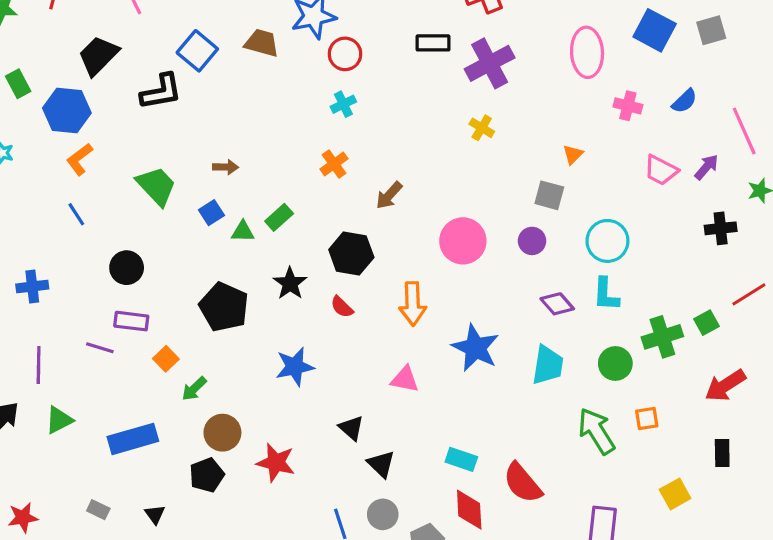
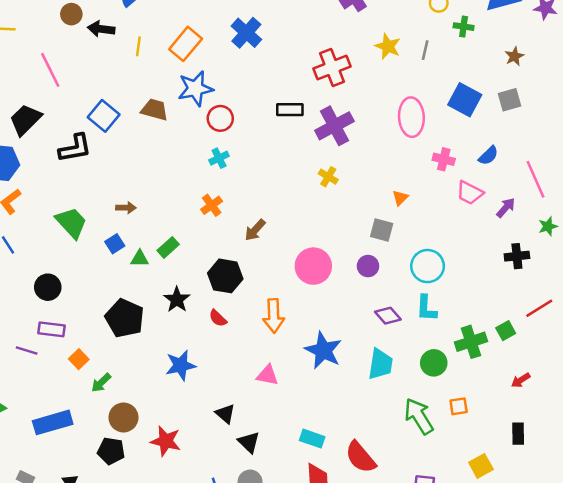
pink trapezoid: (661, 170) -> (470, 193), moved
red arrow: (725, 386) -> (521, 380), size x0.6
black pentagon: (207, 475) -> (111, 451), turned 30

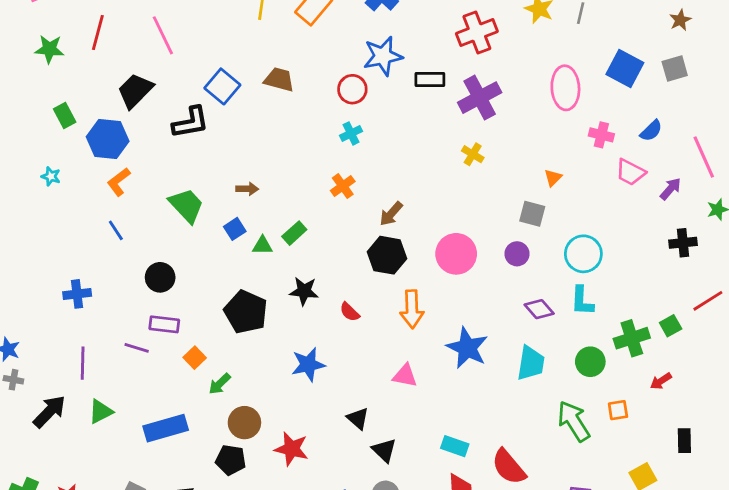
blue star: (195, 89) -> (383, 56), moved
black hexagon: (225, 276) -> (387, 255), moved
black star: (177, 300) -> (304, 291), turned -30
red arrow: (521, 380) -> (661, 381), moved

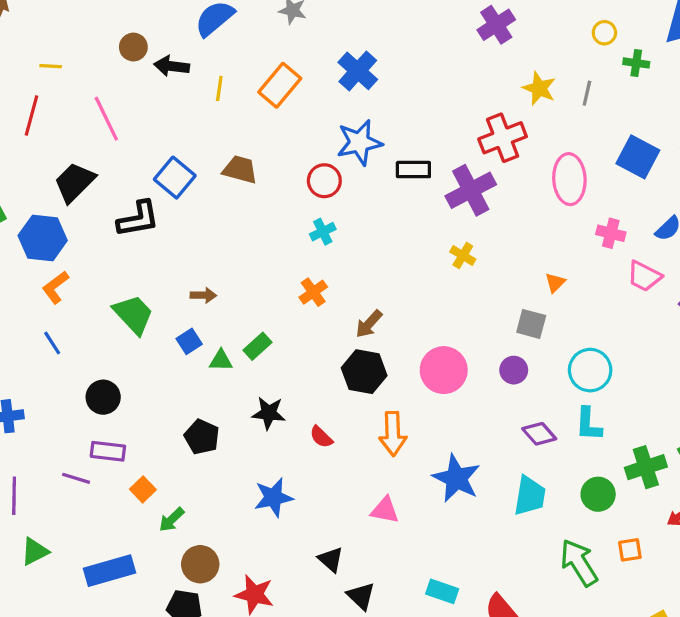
red cross: (477, 32) -> (503, 138), moved
black pentagon: (246, 312) -> (202, 437), size x0.7

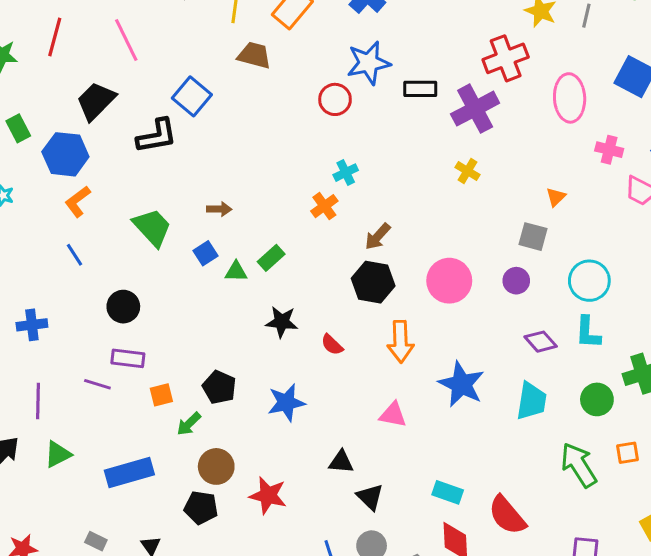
brown trapezoid: (240, 170) -> (254, 55), moved
cyan cross: (323, 232) -> (346, 173), moved
black pentagon: (202, 437) -> (219, 387), moved
orange square: (143, 489) -> (161, 395), turned 30
black triangle: (331, 559) -> (341, 462), turned -36

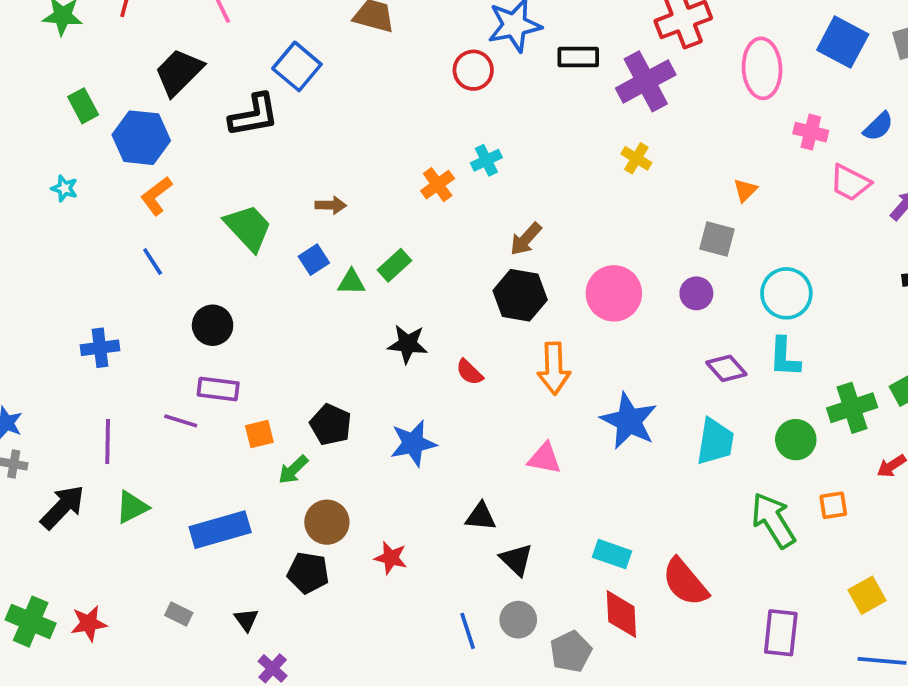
orange cross: (324, 206) -> (438, 185), moved
red star: (268, 495) -> (391, 558), size x0.7

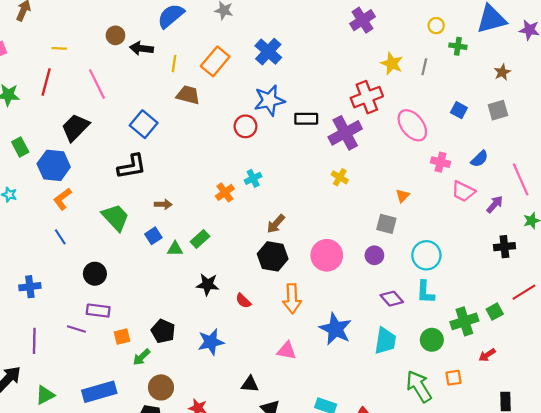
blue square: (843, 42) -> (459, 110), size x0.6
pink ellipse: (762, 68) -> (412, 125), turned -36
black L-shape: (254, 115) -> (132, 166), moved
green triangle: (132, 507) -> (45, 395), moved

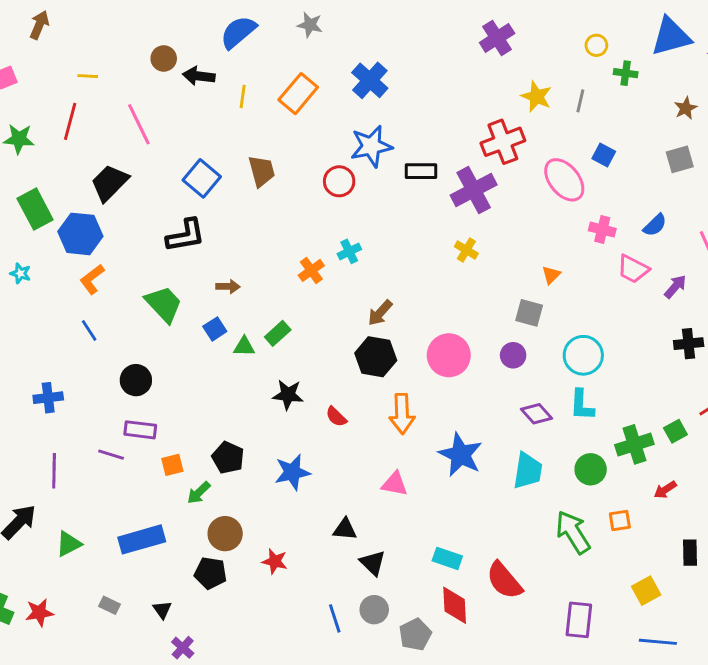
brown trapezoid: (188, 95) -> (262, 171), moved, turned 60
blue square: (459, 110) -> (604, 155), moved
green rectangle: (20, 147) -> (35, 209), size x1.5

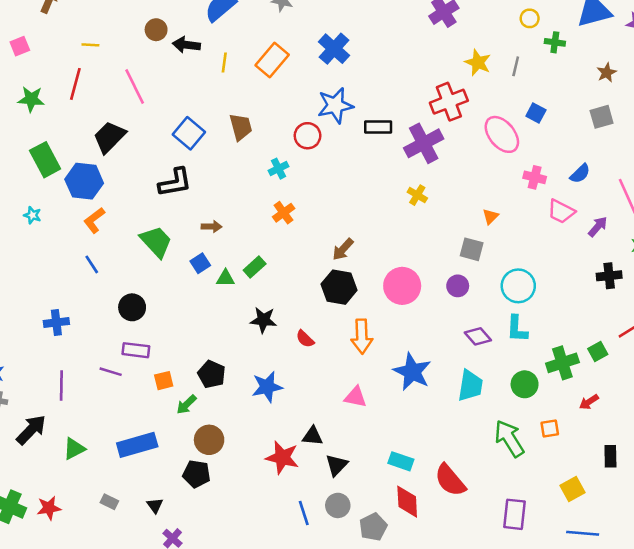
cyan cross: (349, 251) -> (278, 169), moved
red star: (275, 561) -> (282, 458), moved, size x1.5
black triangle: (373, 563) -> (337, 465), turned 30

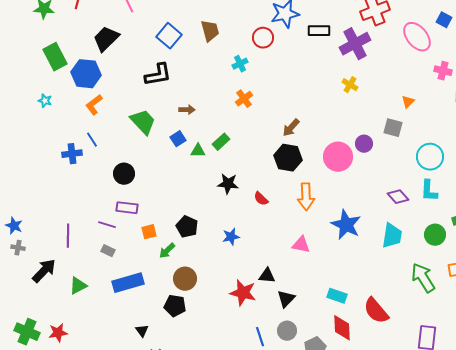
purple circle: (458, 286) -> (364, 144), moved
blue cross: (56, 322) -> (72, 154), moved
blue star: (267, 387) -> (231, 237), size x0.7
gray rectangle: (109, 502) -> (108, 251), moved

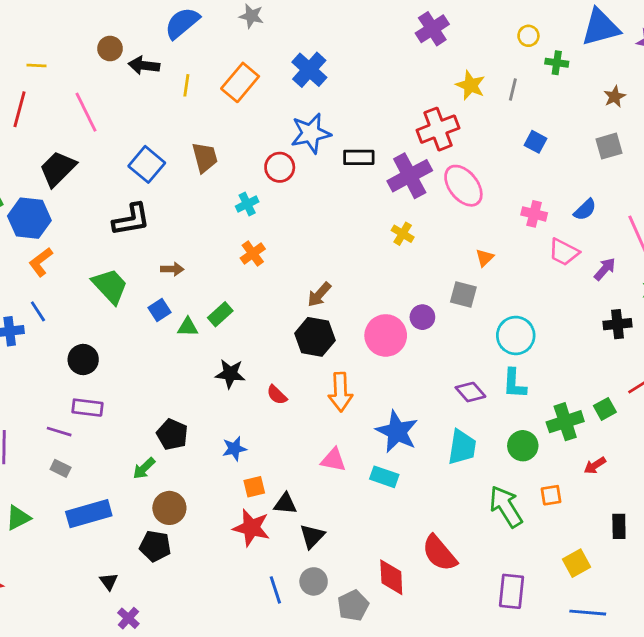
pink ellipse: (417, 37) -> (463, 186), moved
orange square: (149, 232) -> (254, 487), moved
cyan rectangle: (337, 296) -> (384, 477), moved

